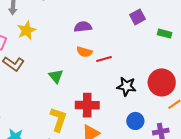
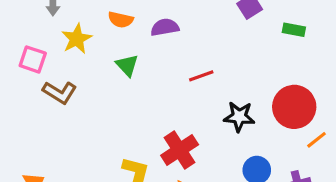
orange semicircle: (84, 52) -> (121, 20), moved
green triangle: (56, 76) -> (127, 65), moved
red cross: (87, 105) -> (180, 150), turned -30

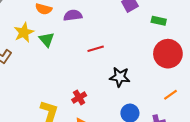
yellow star: (77, 39) -> (24, 32), moved
red circle: (294, 107) -> (168, 54), moved
red cross: (180, 150) -> (79, 98), size x0.6

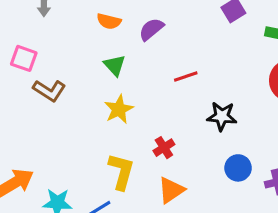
purple semicircle: (73, 15) -> (151, 29), turned -30
yellow star: (24, 32) -> (119, 109), moved

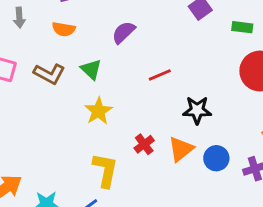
orange semicircle: (109, 21) -> (64, 29), moved
brown L-shape: (49, 90) -> (49, 74), moved
orange triangle: (171, 190) -> (181, 149), moved

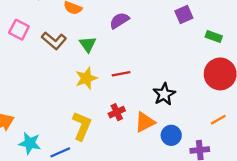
red line: (160, 75) -> (121, 74), moved
black star: (197, 110) -> (164, 94), turned 30

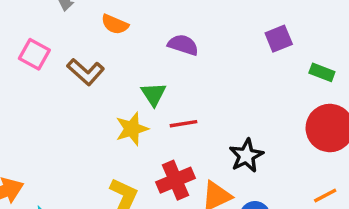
purple semicircle: (119, 21) -> (183, 45), turned 48
green triangle: (88, 44) -> (154, 94), moved
red cross: (117, 112) -> (175, 180), size x1.5

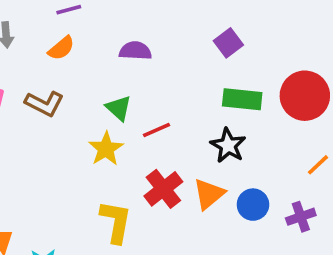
orange semicircle: (115, 24) -> (61, 48), turned -48
purple square: (279, 39) -> (228, 43), moved
green rectangle: (322, 72) -> (242, 99), moved, size x1.5

